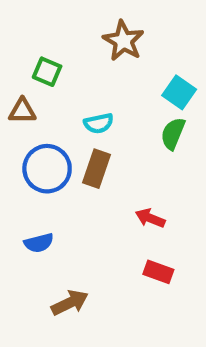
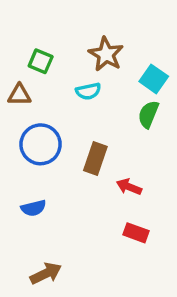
brown star: (123, 41) -> (106, 54), moved
cyan semicircle: (99, 123) -> (88, 91), moved
brown rectangle: (97, 169) -> (95, 159), moved
brown arrow: (70, 303) -> (46, 273), moved

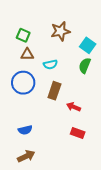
brown star: (106, 54) -> (60, 31), turned 30
cyan semicircle: (88, 91) -> (50, 65), moved
brown triangle: (19, 95) -> (27, 54), moved
blue semicircle: (33, 208) -> (25, 130), moved

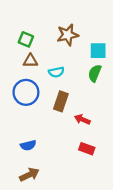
cyan square: (88, 45) -> (98, 51), turned -35

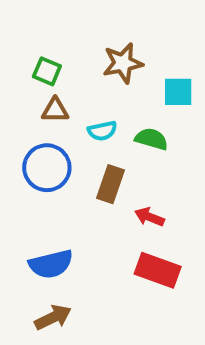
green semicircle: (95, 73) -> (151, 139), moved, turned 84
blue semicircle: (28, 145) -> (51, 264), size x1.5
red rectangle: (87, 149) -> (158, 270), size x1.5

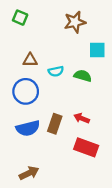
brown star: (123, 63) -> (75, 22), moved
green square: (47, 71) -> (20, 18), moved
brown rectangle: (110, 184) -> (55, 124), moved
blue semicircle: (51, 264) -> (28, 128), moved

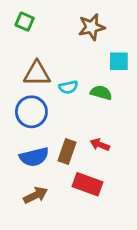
brown triangle: (30, 60) -> (37, 74), size x1.5
red rectangle: (86, 147) -> (87, 184), moved
brown arrow: (29, 173) -> (36, 195), moved

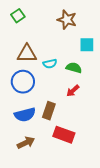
green square: (25, 22) -> (18, 16), turned 32
brown star: (92, 27) -> (67, 20), turned 30
red arrow: (100, 145) -> (73, 91), moved, turned -64

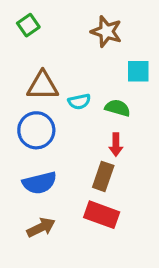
red arrow: (73, 91) -> (116, 145), turned -48
brown rectangle: (49, 111) -> (103, 176), moved

